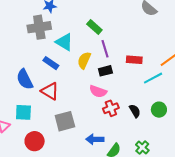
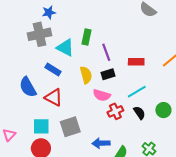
green rectangle: (94, 27) -> (86, 37), moved, turned 63
yellow semicircle: (84, 60) -> (86, 75), moved, turned 144
cyan line: (153, 78) -> (137, 92), moved
cyan square: (23, 112) -> (41, 126), moved

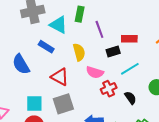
black rectangle: (108, 74) -> (113, 52), moved
red triangle: (54, 98) -> (60, 77), moved
black semicircle: (139, 113) -> (130, 98), moved

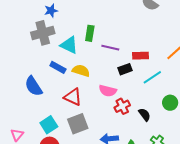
purple line: (99, 29) -> (110, 48), turned -54
yellow semicircle: (79, 52) -> (81, 71), moved, turned -54
cyan line: (130, 69) -> (152, 77), moved
cyan square: (34, 103) -> (49, 125), turned -30

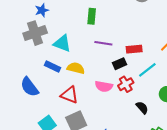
green rectangle: (90, 33) -> (92, 16), moved
red cross: (122, 106) -> (126, 84), moved

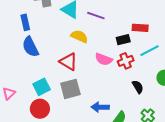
purple line: (103, 43) -> (96, 16), moved
blue rectangle: (53, 66) -> (25, 22), moved, turned 42

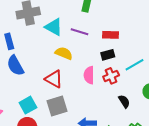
red rectangle: (140, 28) -> (110, 35), moved
pink semicircle: (104, 59) -> (89, 75), turned 72

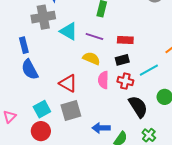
yellow semicircle: (64, 53) -> (91, 58), moved
red cross: (111, 76) -> (125, 81), turned 35
black semicircle: (124, 101) -> (138, 107), size x1.6

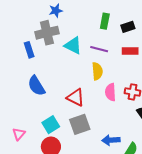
blue rectangle: (24, 45) -> (29, 50), moved
yellow semicircle: (91, 58) -> (97, 71), turned 66
black rectangle: (122, 60) -> (128, 27), moved

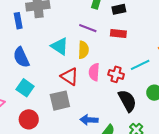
cyan triangle: (73, 45) -> (60, 46), moved
red triangle: (76, 97) -> (70, 76), moved
cyan square: (51, 125) -> (25, 88), moved, turned -30

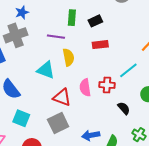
purple line: (88, 28) -> (56, 37), moved
yellow semicircle: (83, 50) -> (68, 57), moved
black semicircle: (127, 101) -> (124, 108), size x0.6

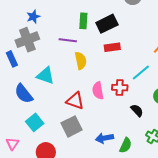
black rectangle: (95, 21) -> (107, 24), size x1.5
cyan triangle: (46, 70) -> (45, 76), moved
cyan square: (21, 118) -> (35, 122), turned 30

